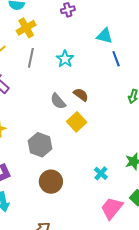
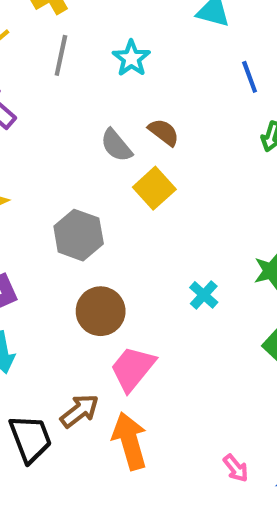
blue line: (116, 59) -> (250, 77), moved
pink trapezoid: (112, 208) -> (133, 369), moved

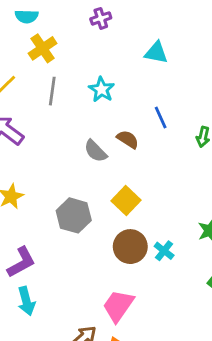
blue line: (250, 77) -> (161, 117), moved
yellow square: (154, 188) -> (126, 200), moved
brown circle: (101, 311) -> (130, 247), moved

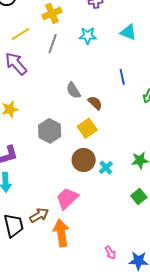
cyan star: (101, 89) -> (88, 36), moved, turned 30
brown semicircle: (128, 139) -> (95, 103), moved

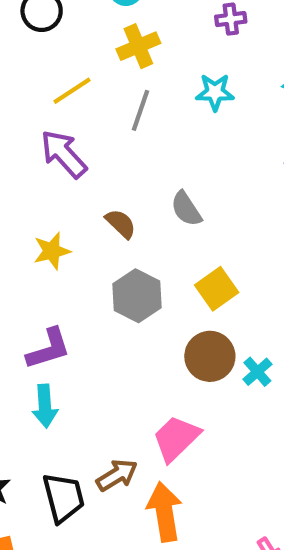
brown semicircle: (95, 103) -> (121, 224), moved

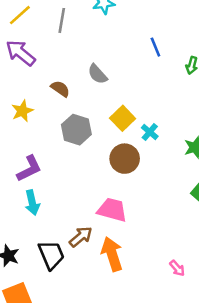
cyan cross: (257, 372) -> (150, 132), moved
pink trapezoid: (176, 438) -> (112, 210), turned 68

